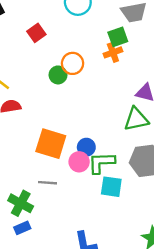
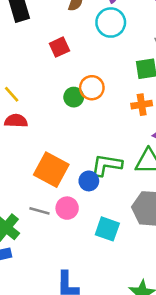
orange cross: (113, 52) -> (142, 105), moved
pink circle: (79, 162) -> (67, 208), moved
green L-shape: (101, 163) -> (106, 165), moved

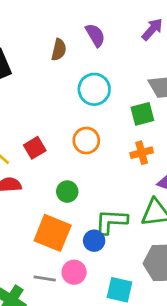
cyan circle: (111, 23) -> (94, 89), moved
red square: (59, 47) -> (35, 148), moved
green circle: (74, 97) -> (67, 192), moved

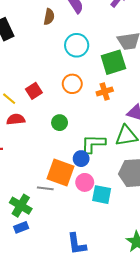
green square: (142, 114) -> (113, 62), size x1.4
orange cross: (142, 153) -> (105, 91), moved
orange square: (53, 233) -> (61, 173), moved
pink circle: (74, 272) -> (85, 182), moved

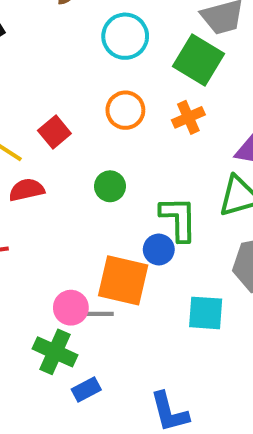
green square: (113, 62) -> (198, 60), turned -35
green L-shape: (93, 144) -> (178, 219), turned 95
pink circle: (85, 182) -> (71, 308), moved
blue rectangle: (21, 227) -> (86, 390), moved

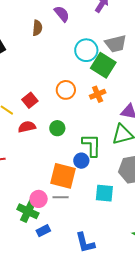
cyan circle: (125, 36) -> (86, 50), moved
red semicircle: (27, 190) -> (27, 127), moved
pink circle: (71, 308) -> (39, 199), moved
gray line: (98, 314) -> (61, 197), moved

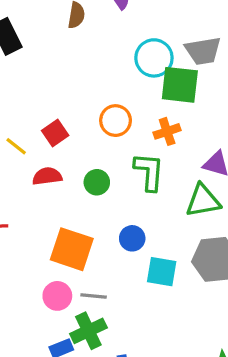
green square: (103, 65) -> (180, 85), turned -30
green L-shape: (92, 145) -> (149, 172), moved
orange square: (63, 176) -> (72, 249), moved
cyan square: (104, 193) -> (162, 272), moved
green cross: (28, 211) -> (88, 331), moved, turned 35

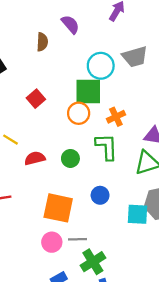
green square: (180, 85) -> (88, 92), moved
red square: (55, 133) -> (36, 99), moved
cyan square: (162, 272) -> (138, 214), moved
green cross: (88, 331) -> (93, 262), moved

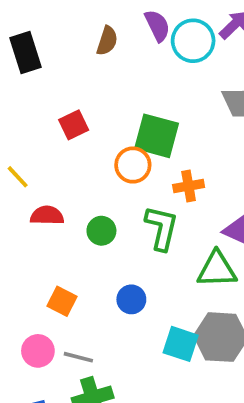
cyan circle: (101, 66) -> (193, 41), moved
orange square: (58, 208) -> (62, 301), size x0.6

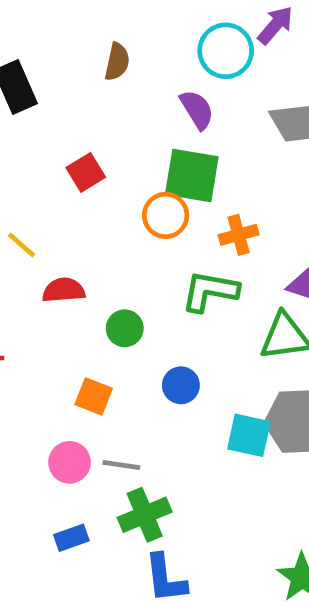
purple semicircle: (157, 26) -> (197, 110), moved
green L-shape: (162, 228) -> (210, 291), turned -87
green circle: (101, 231) -> (125, 328), moved

